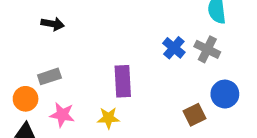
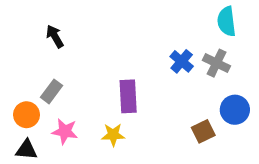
black arrow: (53, 24) -> (55, 36), turned -130
gray rectangle: (49, 76) -> (52, 91), turned -35

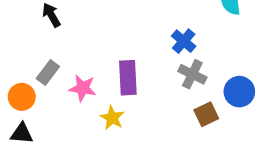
gray cross: (217, 63) -> (192, 74), moved
pink star: (65, 131) -> (83, 88), moved
yellow star: (113, 135) -> (112, 118), turned 30

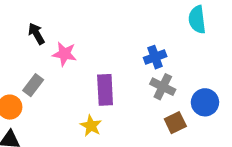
blue cross: (184, 41) -> (155, 57), turned 30
pink star: (83, 88) -> (64, 54), moved

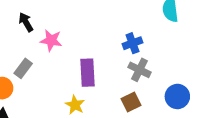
blue circle: (205, 102) -> (177, 96), moved
brown square: (175, 123) -> (131, 102), moved

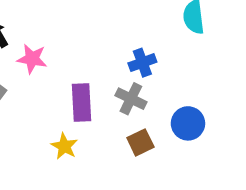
gray cross: (139, 70) -> (131, 99), moved
blue circle: (177, 96) -> (188, 123), moved

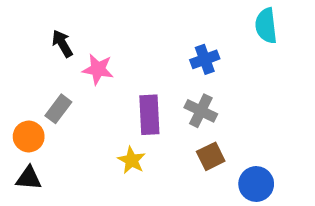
blue cross: (142, 63) -> (205, 59), moved
blue circle: (188, 123) -> (256, 184), moved

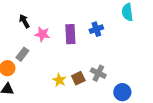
gray cross: (201, 111) -> (98, 73), moved
purple rectangle: (149, 115) -> (70, 34), moved
brown square: (211, 156) -> (78, 78), moved

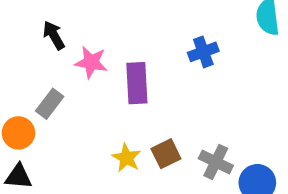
purple rectangle: (70, 34) -> (137, 83), moved
gray cross: (98, 73) -> (216, 162), moved

